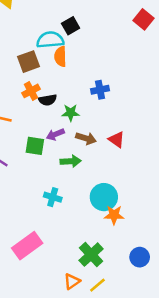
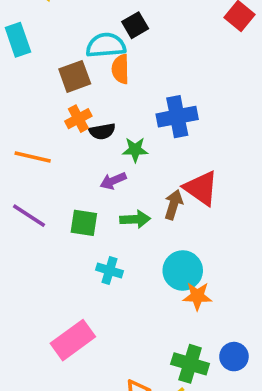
blue cross: (100, 90) -> (177, 117), size x1.5
brown arrow: (86, 138) -> (174, 205), moved, turned -90
red triangle: (117, 140) -> (201, 188), size x1.5
green square: (35, 146) -> (84, 223), moved
green cross: (91, 255) -> (190, 364), moved, turned -30

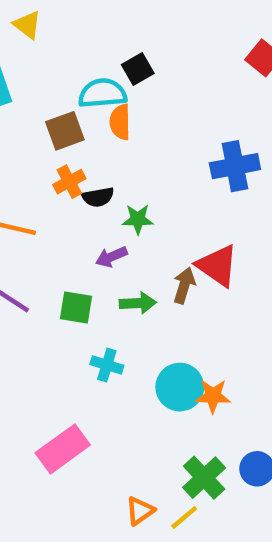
blue cross: (177, 117) -> (235, 166), moved
cyan circle: (183, 270) -> (180, 387), moved
green cross: (190, 364) -> (204, 478), turned 30

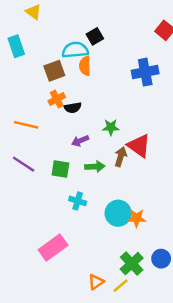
blue cross: (235, 166) -> (145, 72), moved
green star: (138, 219) -> (111, 127), moved

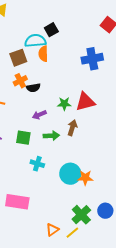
red triangle: (139, 146) -> (85, 102), moved, turned -50
pink rectangle: (53, 248) -> (17, 202), turned 45

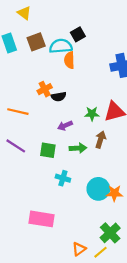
brown square: (18, 58) -> (36, 42), moved

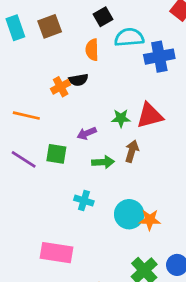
cyan semicircle: (61, 46) -> (129, 37), moved
black semicircle: (59, 97) -> (78, 80), moved
green square: (48, 150) -> (56, 154), moved

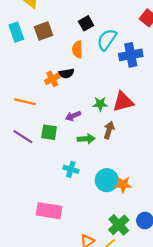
cyan semicircle: (129, 37) -> (107, 40), turned -50

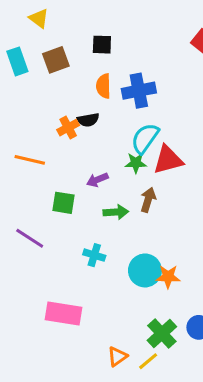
black square: (86, 23) -> (102, 45), moved, turned 32
cyan semicircle: (107, 40) -> (145, 138), moved
blue cross: (131, 55) -> (139, 91), moved
purple line: (23, 137) -> (30, 238), moved

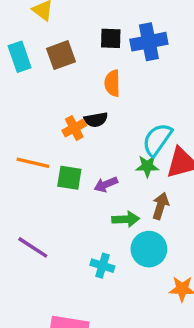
blue cross: (139, 91) -> (149, 42), moved
green square: (64, 203) -> (69, 178), moved
cyan circle: (145, 270) -> (149, 249), moved

